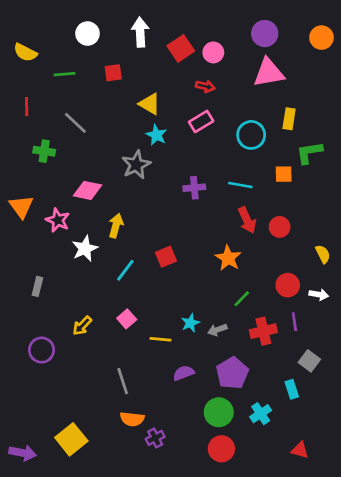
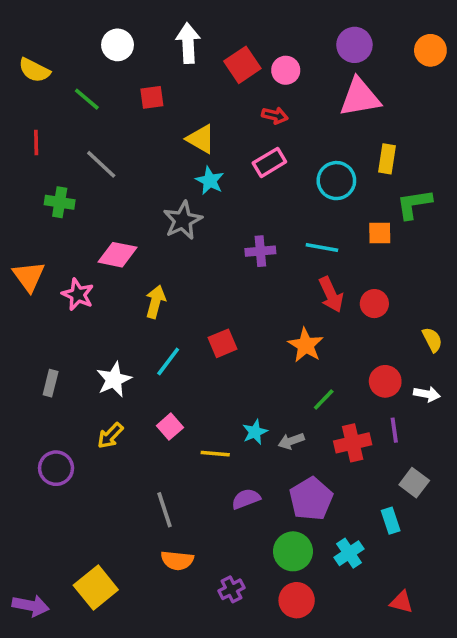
green line: (65, 74) -> (87, 99), turned 45
white star: (85, 249) -> (114, 380), moved
purple cross: (155, 438) -> (231, 589), moved

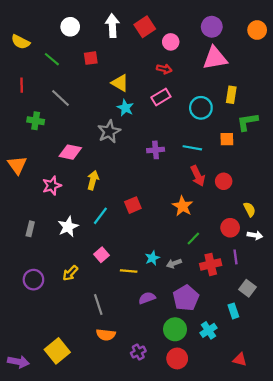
red square: (242, 65) -> (145, 27), moved
pink star: (78, 295) -> (52, 186), moved, turned 30
yellow semicircle: (432, 340) -> (250, 209), moved
yellow arrow: (110, 436) -> (70, 273), moved

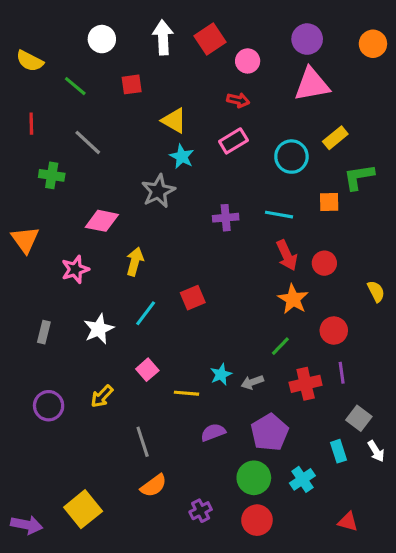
yellow rectangle: (231, 95) -> (335, 138), turned 42
orange star: (183, 206) -> (293, 299), moved
yellow semicircle: (250, 209) -> (376, 291), moved
white arrow: (255, 235) -> (376, 451), moved, turned 48
orange semicircle: (106, 335) -> (154, 486), turned -42

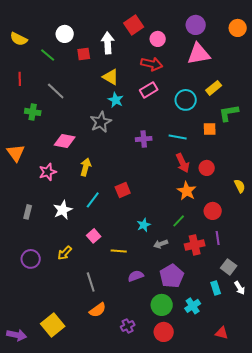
white arrow: (163, 37) -> (108, 43), moved
white circle: (102, 39) -> (65, 34), moved
red arrow: (238, 100) -> (152, 64), size x1.5
cyan star: (221, 374) -> (144, 225), moved

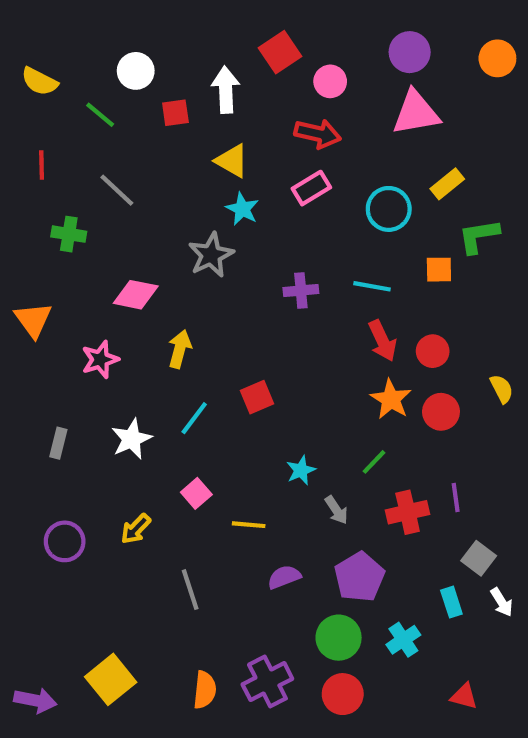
red circle: (213, 211) -> (441, 412), moved
gray arrow: (161, 244) -> (336, 510), turned -104
orange semicircle: (98, 310) -> (205, 690), moved, turned -48
purple cross: (128, 326) -> (267, 682), size x1.6

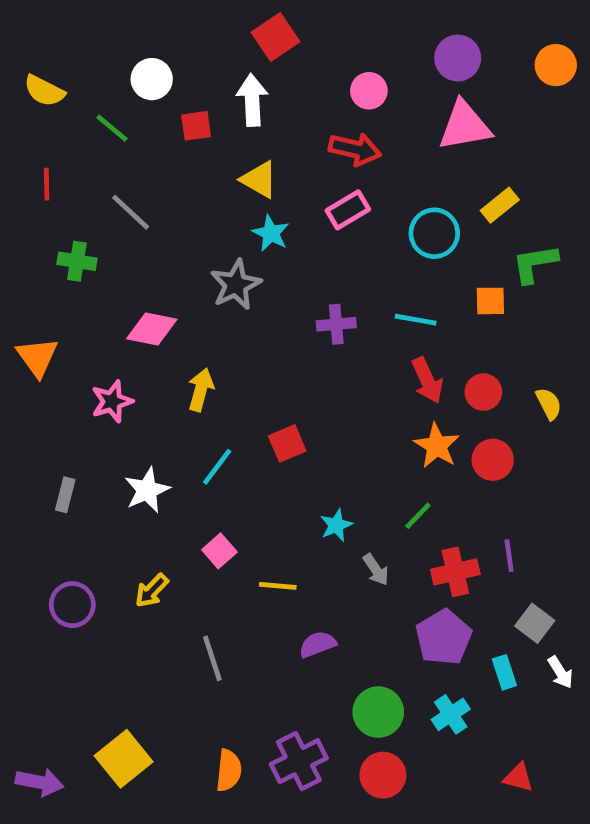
red square: (280, 52) -> (275, 37), moved
yellow semicircle: (502, 389) -> (549, 404), moved
purple pentagon: (359, 577) -> (444, 637), moved

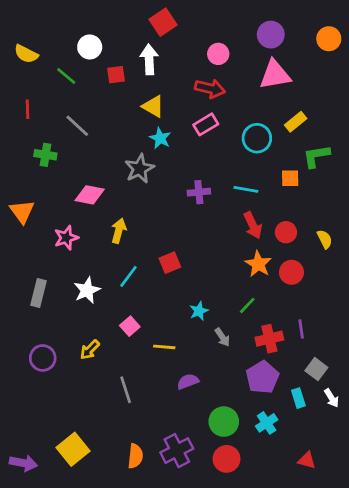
gray rectangle: (65, 495) -> (39, 293), size x1.4

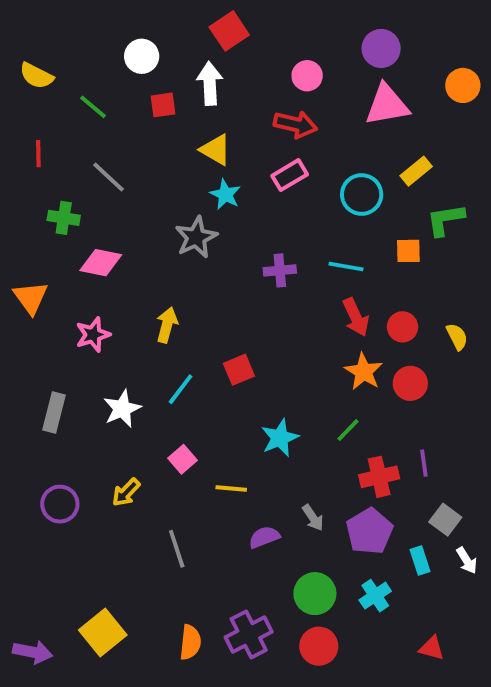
orange circle: (329, 39) -> (463, 85), moved
white circle: (90, 47) -> (142, 56), moved
pink diamond: (90, 195) -> (101, 263), moved
cyan star: (199, 311) -> (280, 438), size x1.4
gray arrow: (222, 337) -> (313, 518), moved

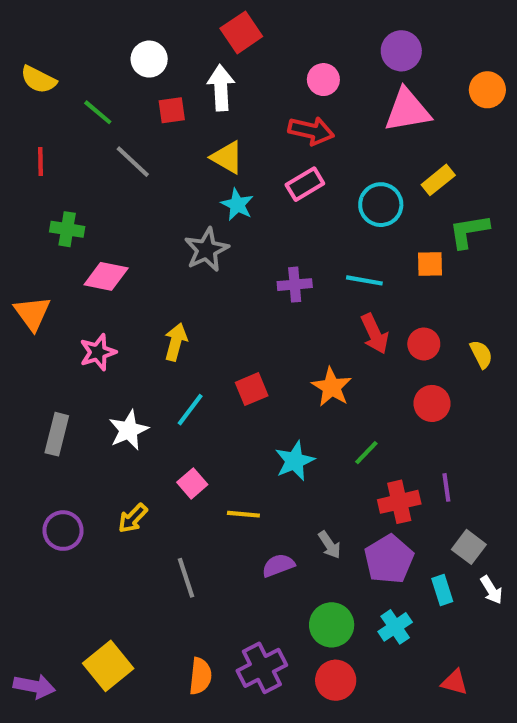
gray line: (109, 177) -> (133, 162), moved
orange star: (364, 372) -> (332, 387), moved

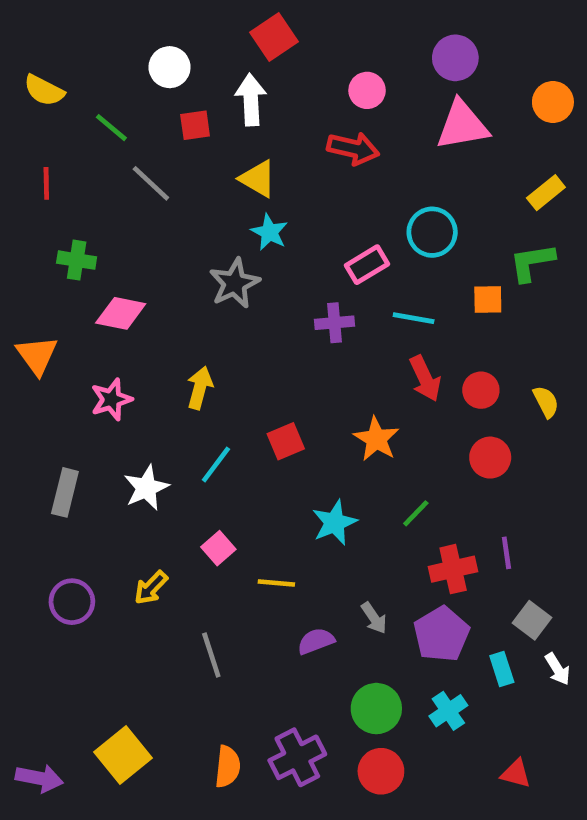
yellow rectangle: (438, 180) -> (546, 193), moved
pink rectangle: (305, 184) -> (367, 265), moved

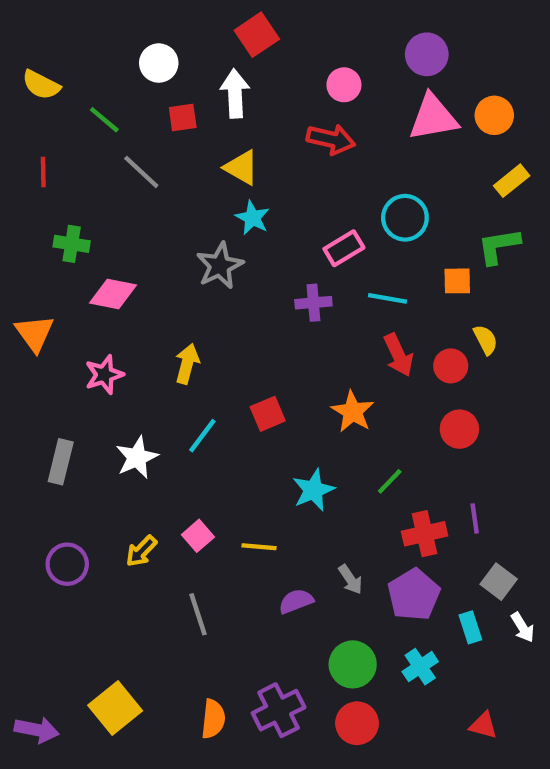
orange circle: (553, 102) -> (494, 115), moved
yellow semicircle: (546, 402) -> (486, 340), moved
pink square: (218, 548) -> (198, 536), moved

